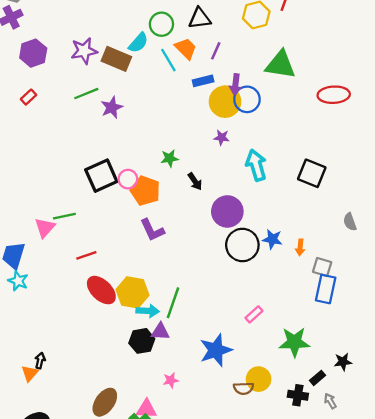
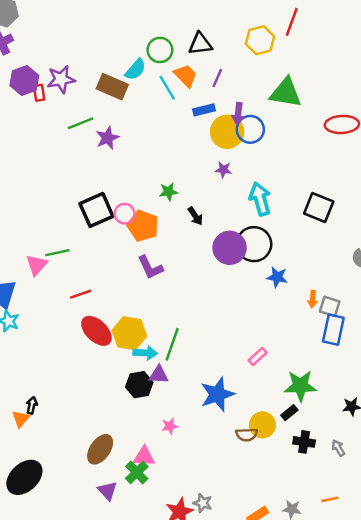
purple star: (84, 51) -> (61, 79), moved
red rectangle: (29, 97) -> (39, 93), moved, turned -56
black circle: (242, 245) -> (254, 244), moved
orange arrow: (300, 247) -> (313, 299), moved
black rectangle: (318, 378) -> (289, 413), moved

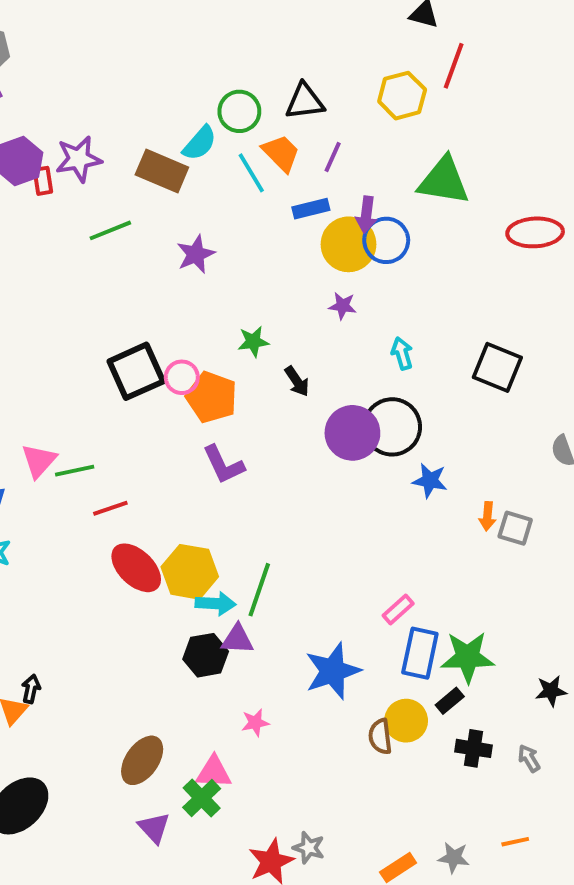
purple star: (107, 138) -> (196, 254), moved
cyan arrow: (260, 199) -> (402, 353), size x0.6
green line: (57, 253) -> (75, 471), moved
blue rectangle: (333, 330) -> (420, 653), moved
brown semicircle: (247, 435) -> (380, 737), turned 85

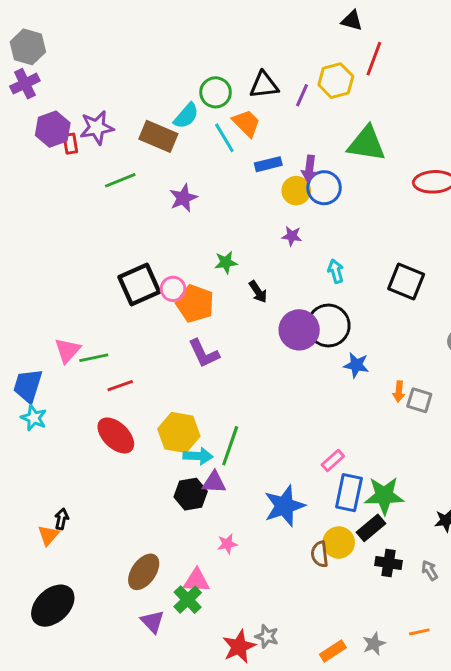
purple line: (333, 157) -> (302, 95), moved
yellow circle: (348, 244) -> (296, 191), size x0.7
red ellipse: (136, 568) -> (116, 435), moved
black rectangle: (450, 701) -> (371, 528), size x1.4
gray star: (454, 858) -> (374, 644), turned -30

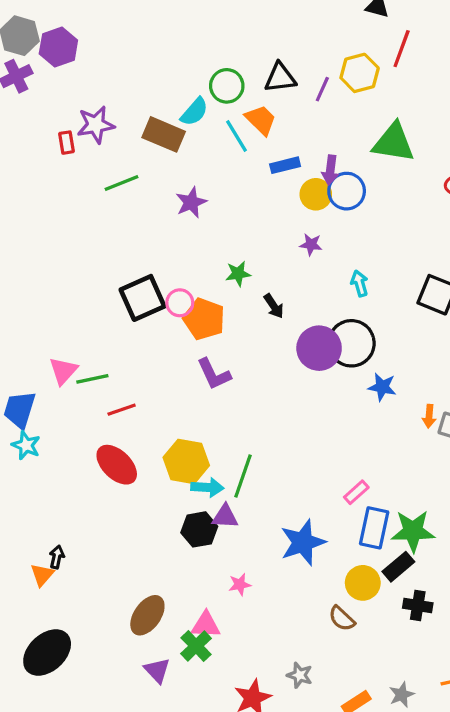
purple hexagon: (53, 129) -> (58, 47), moved
brown semicircle: (320, 554) -> (342, 619), moved, turned -40
gray star: (267, 636) -> (300, 675), moved

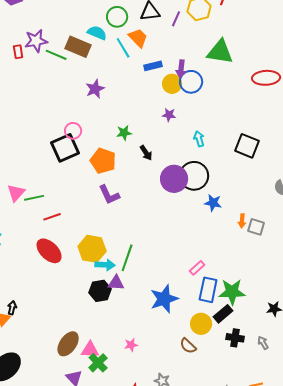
cyan semicircle: (194, 112) -> (97, 33), turned -108
green line: (122, 183) -> (56, 55), moved, turned 45
pink circle: (180, 303) -> (73, 131), moved
pink star: (240, 585) -> (131, 345), moved
pink triangle: (206, 625) -> (90, 350), moved

